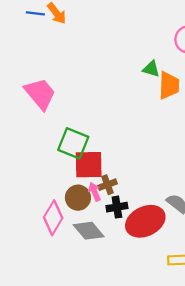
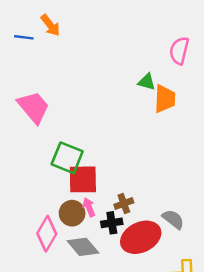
blue line: (35, 13) -> (24, 37), moved
brown cross: (108, 185) -> (124, 204), moved

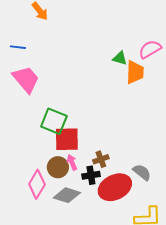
blue line: (24, 37) -> (18, 47), moved
pink semicircle: (179, 51) -> (150, 49), moved, turned 45
gray diamond: (83, 247) -> (67, 195), turned -32

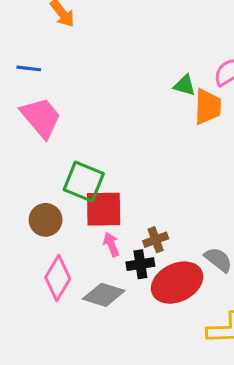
brown circle: (58, 167) -> (46, 220), moved

